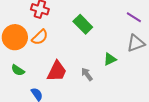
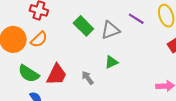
gray triangle: (136, 43) -> (110, 30), moved
green semicircle: (18, 70) -> (29, 74), moved, size x1.5

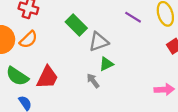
gray triangle: (110, 30) -> (99, 42), moved
gray arrow: (88, 78) -> (93, 81), moved

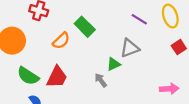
orange semicircle: (28, 39) -> (61, 41), moved
gray triangle: (99, 42) -> (130, 48), moved

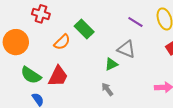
gray triangle: (130, 48) -> (126, 49), turned 42
gray arrow: (101, 80) -> (107, 89), moved

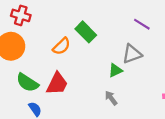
red cross: (41, 14) -> (21, 15), moved
gray triangle: (126, 49) -> (132, 54), turned -42

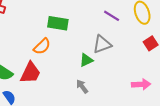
green rectangle: (86, 32) -> (58, 23), turned -36
orange semicircle: (62, 46) -> (42, 46), moved

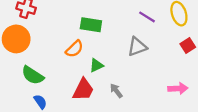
green triangle: (86, 60) -> (96, 65), moved
red trapezoid: (30, 73) -> (83, 90), moved

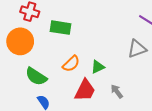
green rectangle: (91, 25) -> (61, 28), moved
orange semicircle: (74, 49) -> (71, 64), moved

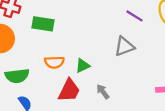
orange semicircle: (71, 64) -> (54, 62), turned 42
green semicircle: (36, 76) -> (17, 76), turned -40

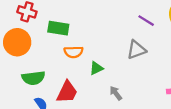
orange semicircle: (54, 62) -> (73, 52), moved
red trapezoid: (69, 90) -> (67, 92), moved

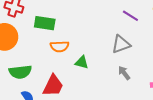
green triangle: (96, 68) -> (82, 62), turned 40
gray arrow: (116, 93) -> (124, 73), moved

